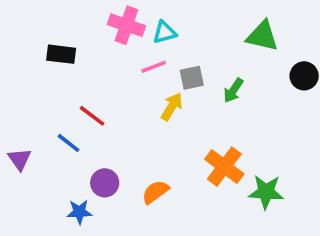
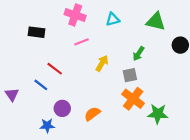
cyan triangle: (165, 32) -> (113, 19), moved
pink line: (154, 67) -> (82, 42), moved
gray square: (192, 78) -> (130, 75), moved

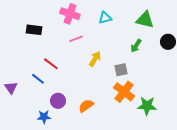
green arrow: (138, 54) -> (136, 46), moved

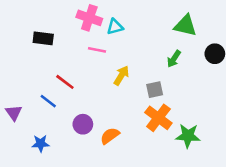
cyan triangle: (105, 18) -> (115, 27), moved
pink line: (76, 39) -> (97, 50), turned 32
purple circle: (58, 101) -> (83, 124), moved
blue star: (44, 117) -> (41, 143), moved

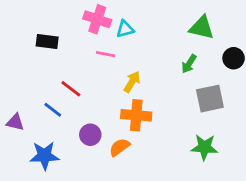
gray square: (155, 90) -> (210, 99), moved, size x1.5
purple triangle: (14, 113) -> (15, 122), turned -42
orange cross: (158, 118) -> (136, 115), moved, turned -32
blue star: (41, 143) -> (44, 156), size x1.5

